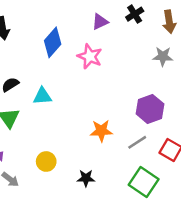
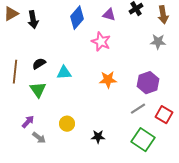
purple triangle: (100, 22) -> (109, 15), turned 40
blue diamond: (53, 42) -> (77, 18), moved
orange star: (101, 131) -> (108, 80), moved

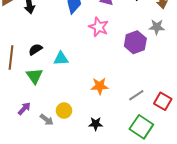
orange star: (108, 80) -> (100, 86), moved
purple hexagon: (148, 83) -> (135, 42), moved
gray arrow: (39, 138) -> (47, 120), moved

